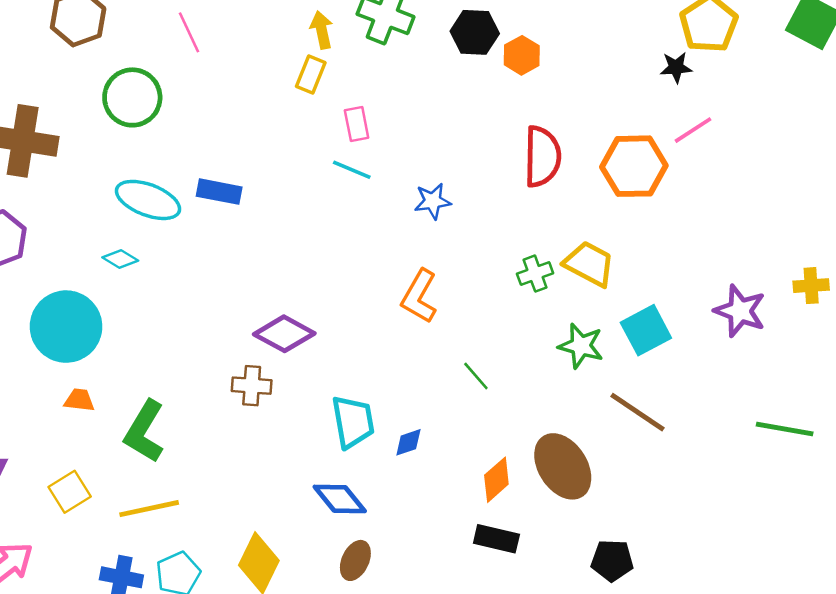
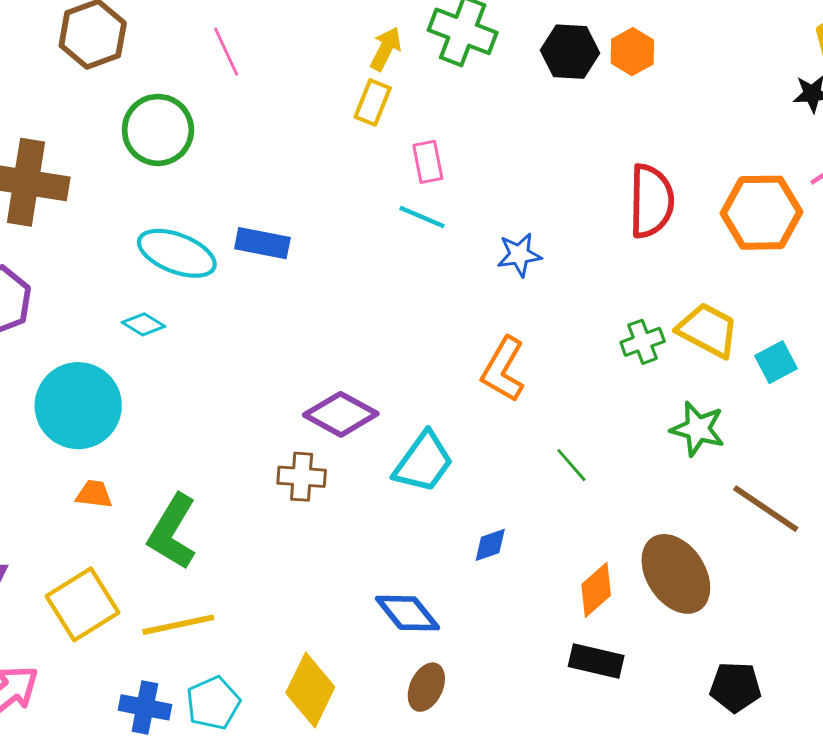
yellow arrow: (322, 30) -> (386, 49), turned 39
orange hexagon: (522, 55) -> (632, 52), moved
cyan square: (646, 330) -> (776, 362), moved, size x0.7
cyan trapezoid: (353, 422) -> (423, 462), moved, turned 46
yellow square: (70, 492) -> (83, 604), size x1.4

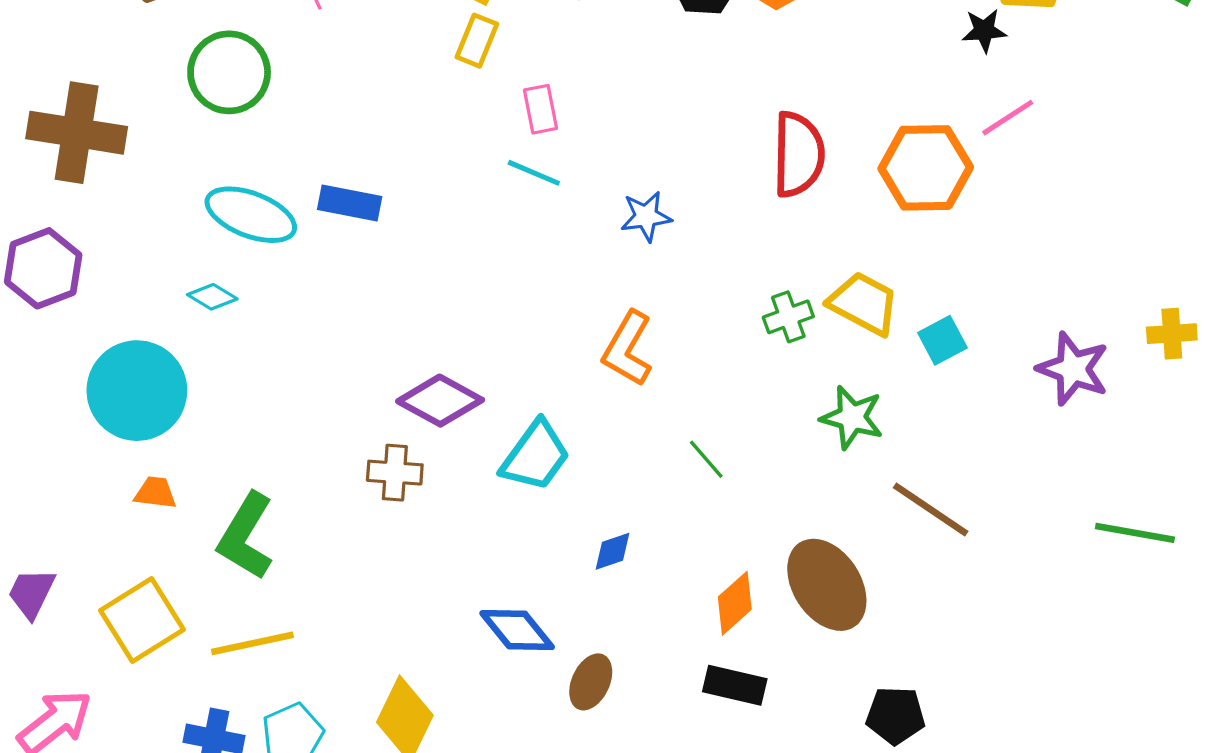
brown ellipse: (426, 687) -> (591, 682), moved

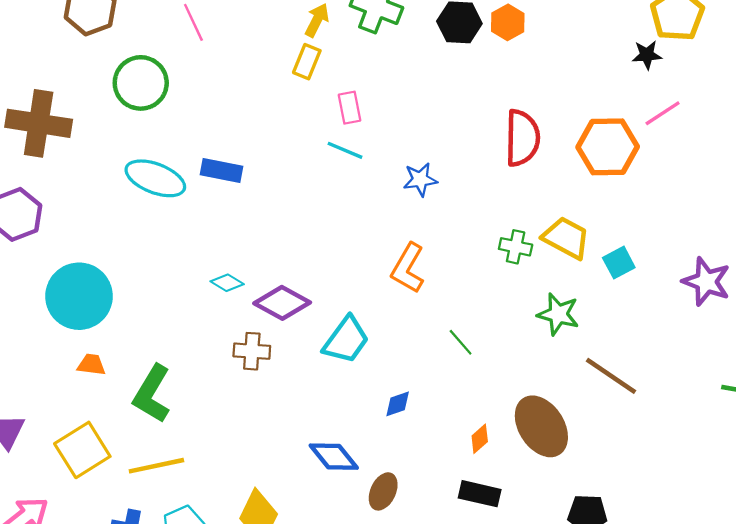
cyan diamond: (212, 297) -> (227, 283), moved
green cross: (788, 317) -> (516, 247), turned 32
orange diamond: (735, 603) -> (480, 439), size x0.7

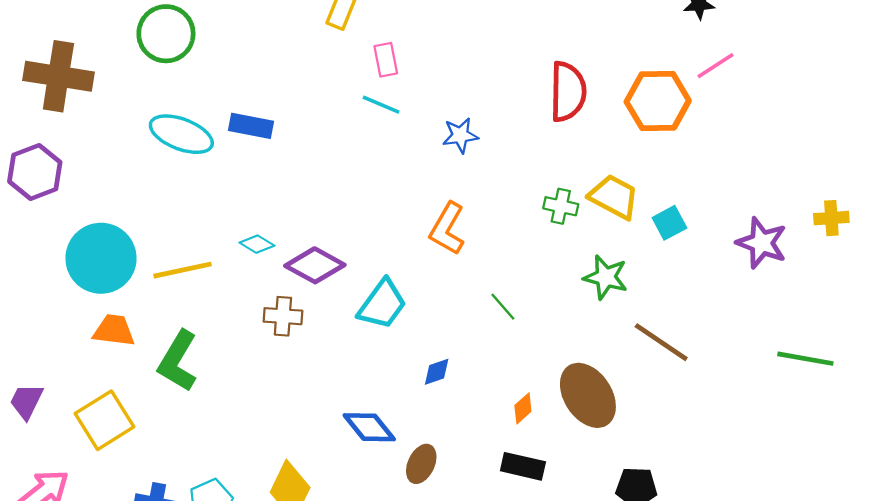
orange trapezoid: (91, 365) -> (114, 330), size x1.4
yellow line: (156, 466) -> (183, 270), moved

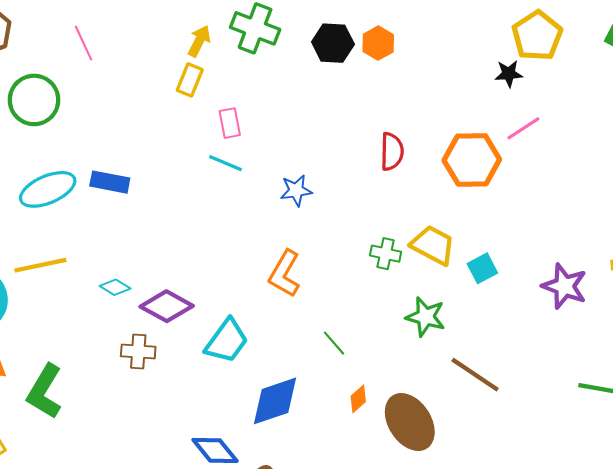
red semicircle: (568, 92) -> (392, 152), size x0.7
cyan ellipse: (181, 134) -> (48, 189), turned -44
yellow line: (183, 270) -> (40, 265), moved
blue diamond: (437, 372) -> (275, 401), size x2.0
orange diamond: (523, 408) -> (358, 399), moved

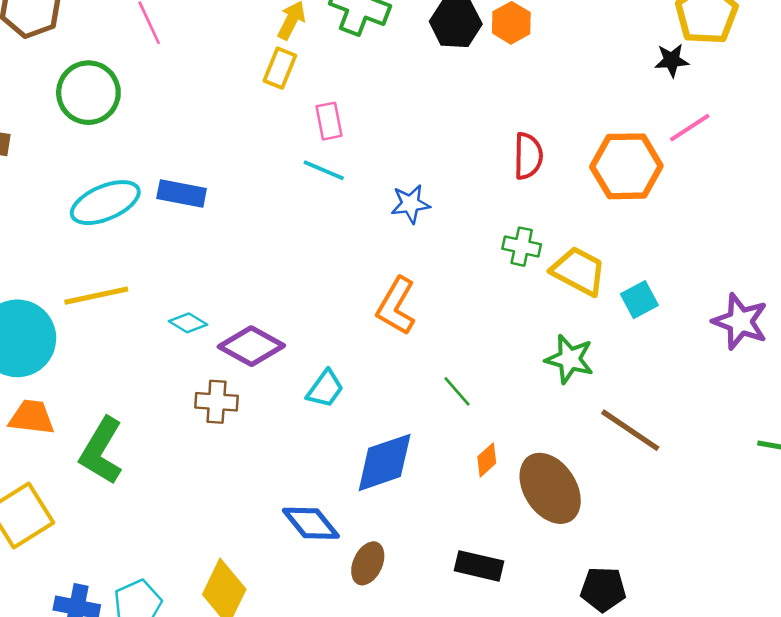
green cross: (386, 254) -> (522, 247), moved
cyan trapezoid: (227, 341) -> (325, 389), size x0.7

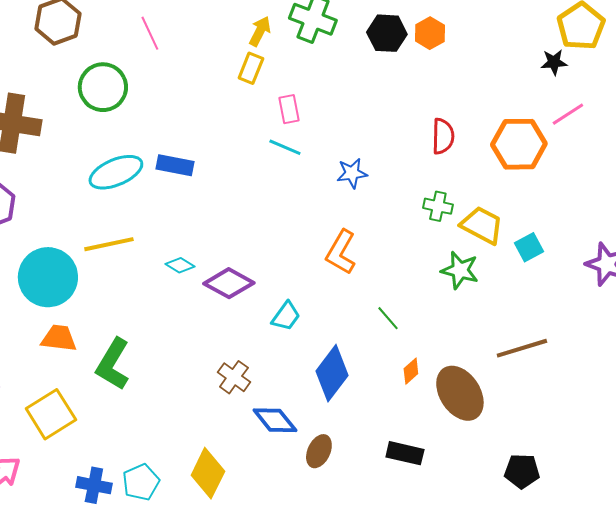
green star: (570, 359) -> (460, 270), moved
brown cross: (216, 402) -> (234, 377), moved, turned 32
brown line: (630, 430) -> (522, 348), turned -51
blue diamond: (385, 462) -> (332, 373), turned -34
black pentagon: (603, 589) -> (522, 471), moved

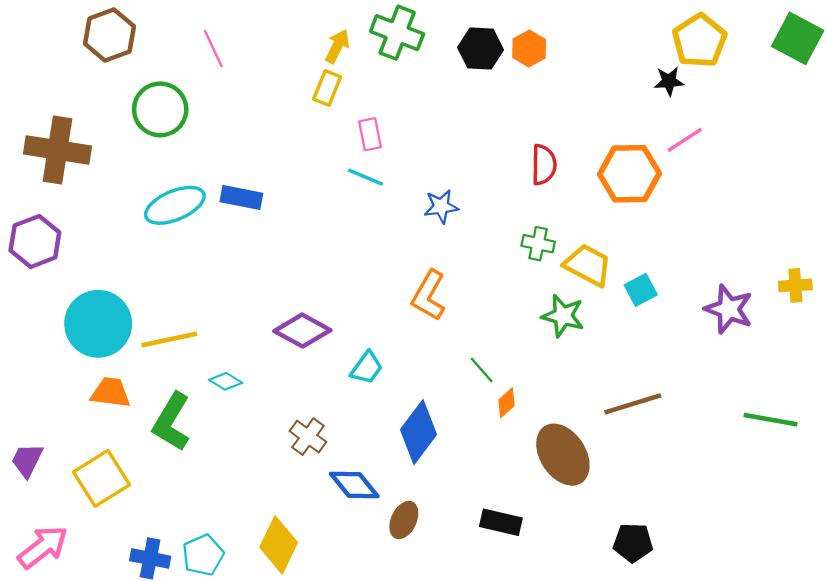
yellow line: (109, 244) -> (169, 340), moved
cyan diamond: (180, 265) -> (226, 381), moved
orange diamond: (411, 371) -> (507, 403), moved

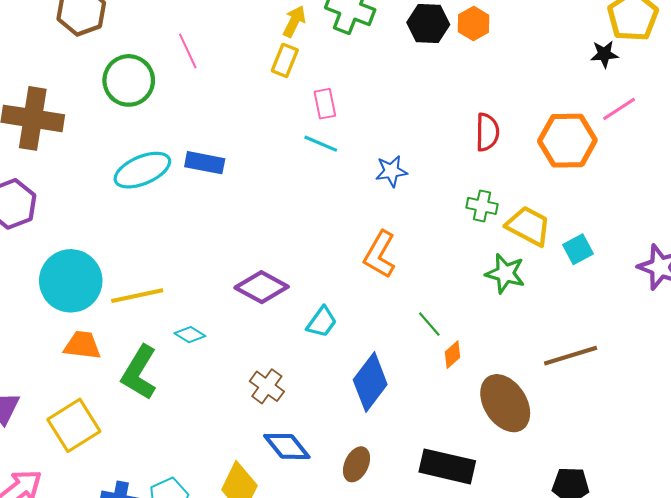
pink line: (213, 49) -> (188, 51), moved
blue diamond: (354, 485) -> (287, 446), moved
black rectangle: (501, 522) -> (447, 466), size x1.4

